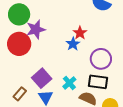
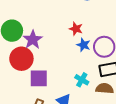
blue star: (73, 44) -> (84, 45), moved
purple square: (42, 78) -> (39, 78), moved, turned -30

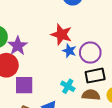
red star: (76, 29) -> (61, 34), size x1.5

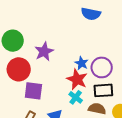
red star: (61, 34) -> (77, 79), moved
purple star: (18, 46) -> (44, 51), moved

